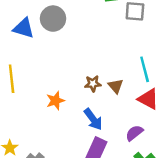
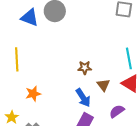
brown triangle: (116, 86) -> (103, 85), moved
orange star: (55, 101) -> (33, 94), moved

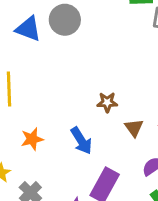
blue arrow: (83, 98) -> (81, 141), moved

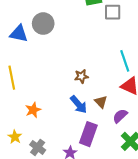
brown triangle: (134, 128) -> (101, 102), moved
blue arrow: (81, 141) -> (79, 104), moved

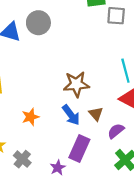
brown star: (81, 76) -> (76, 84), size x1.6
orange star: (33, 110) -> (30, 117), moved

